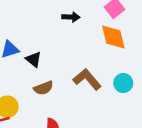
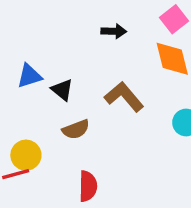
brown L-shape: (87, 79) -> (124, 97), moved

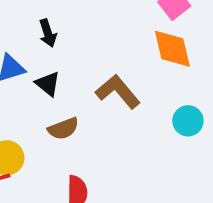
black arrow: (114, 31) -> (48, 33), moved, turned 70

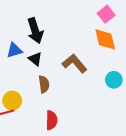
black arrow: (48, 33) -> (35, 31), size x1.6
brown semicircle: (63, 129) -> (44, 84), turned -77

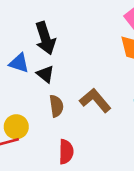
blue triangle: (14, 50) -> (19, 63), turned 35
brown L-shape: (75, 63) -> (95, 100), moved

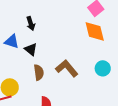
black arrow: (45, 38) -> (31, 23), size x0.6

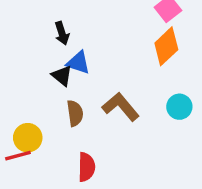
orange diamond: (95, 31) -> (166, 46), turned 60
blue triangle: (12, 41) -> (78, 63), moved

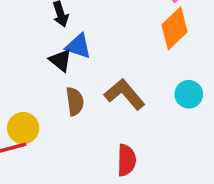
red semicircle: (86, 167) -> (126, 160), moved

